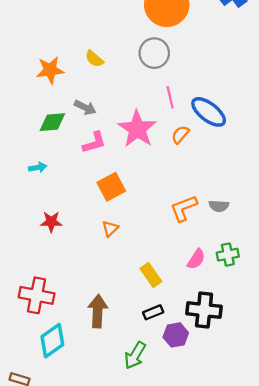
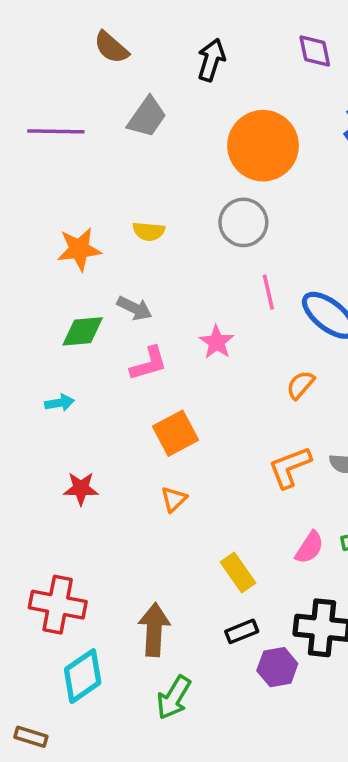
yellow semicircle: (94, 59) -> (149, 231), turned -36
pink star: (137, 129) -> (217, 342), size x0.6
orange semicircle: (180, 135) -> (301, 385), moved
green arrow: (135, 355) -> (174, 697), moved

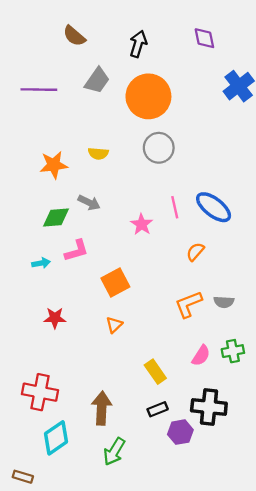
orange circle: (263, 146) -> (148, 96), moved
pink line: (268, 292) -> (175, 207), moved
pink L-shape: (149, 364) -> (77, 251), moved

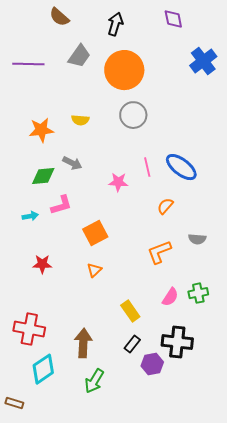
pink star: (142, 224) -> (118, 182), turned -30
gray semicircle: (224, 302) -> (197, 239), moved
black rectangle: (158, 409) -> (132, 344), turned -30

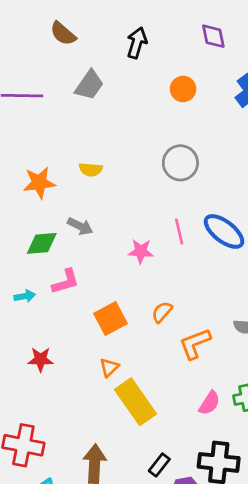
orange circle: (124, 70) -> (183, 89), moved, size x0.5
gray circle: (133, 115) -> (180, 163), moved
orange semicircle: (165, 206) -> (162, 312), moved
yellow rectangle: (130, 311) -> (136, 402), moved, size x1.6

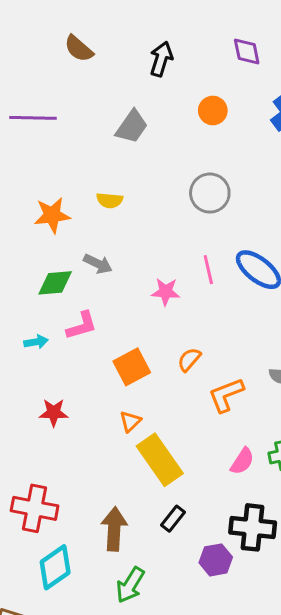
gray trapezoid: (89, 85) -> (132, 127), moved
black rectangle: (159, 465) -> (173, 519), moved

